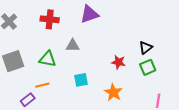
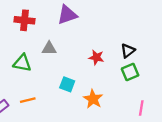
red star: (118, 62) -> (96, 57), moved
cyan square: (81, 80) -> (67, 84), moved, turned 32
orange line: (42, 85) -> (28, 100), moved

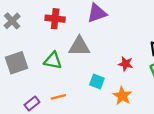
gray triangle: (49, 48) -> (79, 46), size x1.5
red star: (96, 57) -> (126, 64), moved

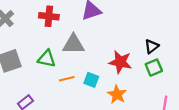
red star: (126, 64) -> (120, 62), size x1.5
orange line: (58, 97) -> (67, 79), moved

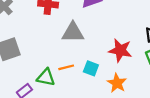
green triangle: (47, 59) -> (46, 77), moved

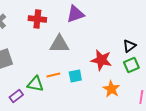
cyan square: (91, 68) -> (75, 76), turned -32
orange star: (117, 83) -> (111, 89), moved

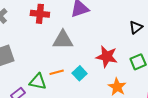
black triangle: (129, 46) -> (136, 27), moved
cyan square: (75, 76) -> (80, 73), turned -32

